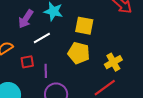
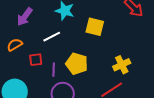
purple arrow: (26, 19) -> (25, 17), moved
yellow pentagon: (79, 53) -> (77, 64), moved

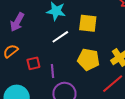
white line: (52, 37) -> (60, 37), moved
yellow pentagon: (77, 64) -> (88, 59), moved

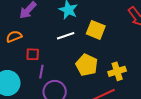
purple line: (53, 71) -> (41, 72), moved

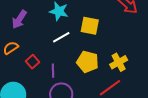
red square: (33, 54) -> (32, 62), turned -32
purple line: (41, 72) -> (53, 71), moved

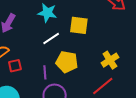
red square: (32, 62) -> (15, 66), moved, turned 32
yellow pentagon: (88, 62) -> (67, 62), moved

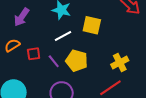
red square: (15, 66) -> (34, 54), moved
purple line: (45, 72) -> (54, 61), moved, turned -40

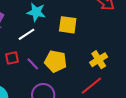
white line: (63, 36) -> (27, 34), moved

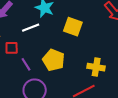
yellow cross: (99, 60) -> (96, 67), turned 30
purple line: (33, 64) -> (26, 64), moved

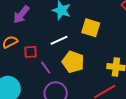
white line: (31, 28) -> (59, 40), moved

